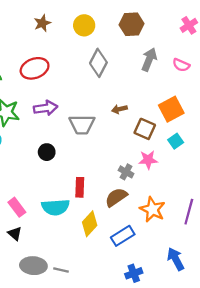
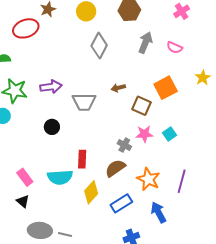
red ellipse: (35, 68) -> (26, 28), moved
cyan square: (176, 141) -> (170, 134), moved
blue arrow: (176, 259) -> (158, 212), moved

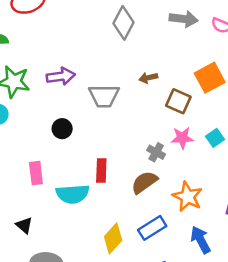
gray arrow: (145, 43) -> (184, 19), turned 75
pink rectangle: (25, 177) -> (36, 173), moved, turned 30
yellow diamond: (91, 192) -> (113, 238), moved

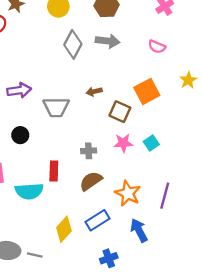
gray arrow: (184, 19) -> (108, 41), moved
gray cross: (156, 152) -> (89, 151), moved, turned -32

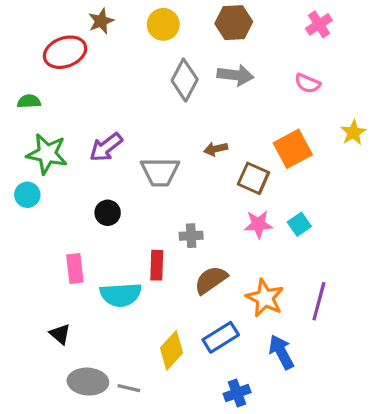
purple arrow: (19, 90) -> (106, 147), turned 150
gray cross: (89, 151) -> (191, 236), moved

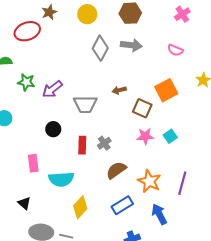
green star: (47, 154) -> (26, 82), moved, size x0.7
gray cross: (191, 236) -> (104, 143), turned -32
red rectangle: (157, 265) -> (82, 145), moved
yellow diamond: (171, 350) -> (80, 207), moved

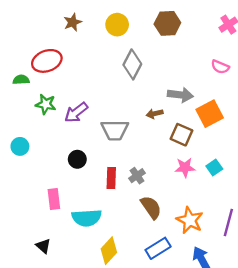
red ellipse: (27, 31) -> (47, 61), moved
gray arrow: (131, 45) -> (180, 95), moved
brown semicircle: (116, 170) -> (151, 207), turned 90

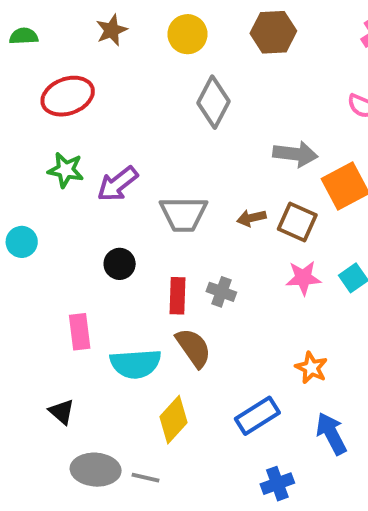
green semicircle: (21, 80) -> (24, 36), moved
brown arrow: (155, 114) -> (251, 218), moved
gray cross: (137, 176) -> (221, 292), turned -35
brown semicircle: (151, 207) -> (193, 348), moved
orange star: (190, 220) -> (311, 368), size x0.7

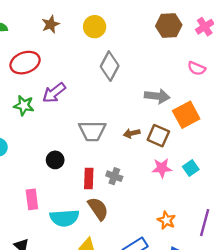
brown hexagon: (273, 32) -> (169, 25), moved
purple arrow: (118, 184) -> (54, 93), moved

